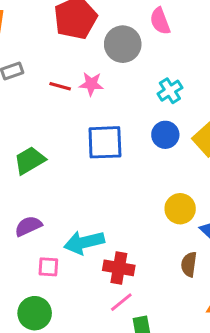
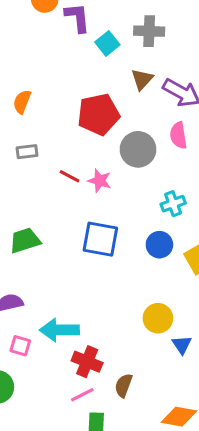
brown semicircle: (189, 264) -> (124, 385), moved

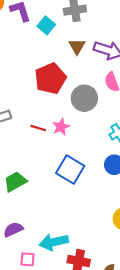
pink star: (100, 181) -> (61, 127), turned -30
blue square: (100, 239) -> (70, 169), turned 32

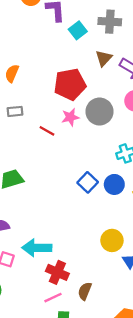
pink star: (61, 127) -> (70, 117), moved
blue square: (70, 169) -> (88, 182), moved, size x0.7

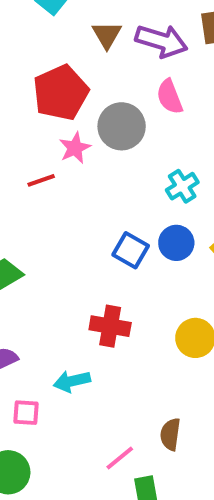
red line: (47, 131) -> (41, 180), turned -35
cyan arrow: (37, 248) -> (72, 381), size x0.7
red cross: (57, 272) -> (110, 326), moved

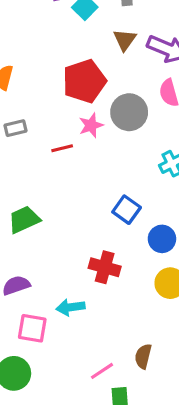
blue circle: (176, 243) -> (162, 239), moved
pink square: (26, 413) -> (32, 328), size x1.4

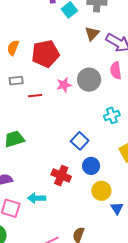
red pentagon: (84, 81) -> (45, 54), moved
red line: (62, 148) -> (35, 96), moved
blue circle: (162, 239) -> (91, 166), moved

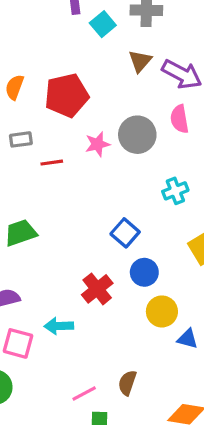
red cross: (61, 176) -> (97, 289), turned 30
blue triangle: (117, 208) -> (187, 339), turned -40

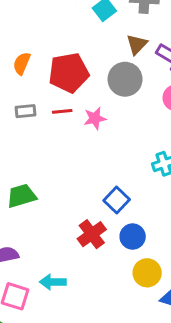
gray circle: (137, 135) -> (125, 79), moved
red line: (52, 163) -> (62, 111), moved
red cross: (97, 289) -> (92, 234), moved

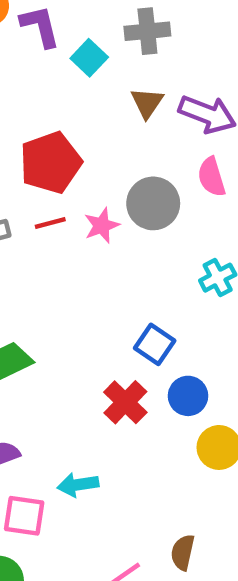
gray circle: (125, 79) -> (153, 203), moved

